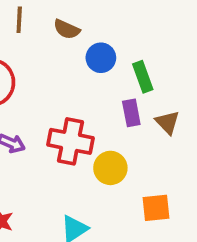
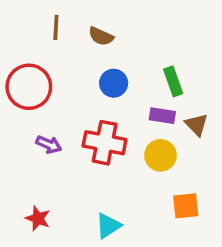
blue circle: (101, 58) -> (114, 83), moved
purple rectangle: (131, 113) -> (162, 116), turned -70
yellow circle: (110, 168) -> (161, 155), moved

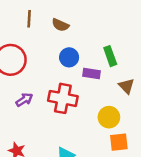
purple rectangle: (162, 116) -> (91, 74), moved
purple arrow: (49, 144) -> (24, 100), turned -56
yellow circle: (161, 155) -> (109, 117), moved

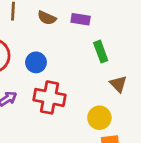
blue circle: (69, 57) -> (36, 62), moved
purple rectangle: (91, 74) -> (81, 19), moved

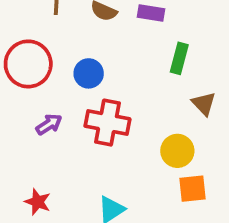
green rectangle: (101, 52) -> (179, 58), turned 35

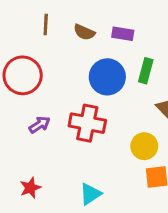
blue circle: (89, 73) -> (107, 77), moved, size x1.5
red star: (38, 202) -> (30, 188), turned 30

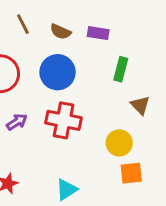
brown line: (46, 25) -> (23, 24), turned -30
blue circle: (107, 77) -> (58, 72), moved

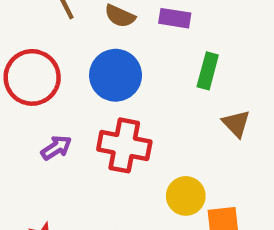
yellow circle: (119, 143) -> (186, 196), moved

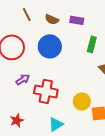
red cross: (124, 145) -> (46, 91), moved

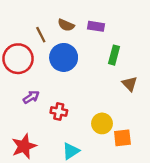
brown line: (27, 14) -> (41, 35), moved
red cross: (46, 91) -> (59, 111), size x0.6
red star: (17, 120) -> (24, 146), size x1.5

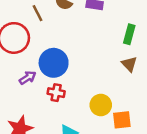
green rectangle: (114, 55) -> (129, 34), moved
blue circle: (64, 57) -> (54, 63), moved

